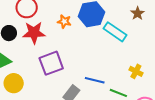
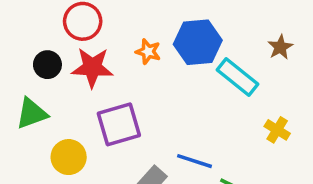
yellow cross: (136, 71) -> (277, 130), moved
yellow circle: (14, 83) -> (69, 157), moved

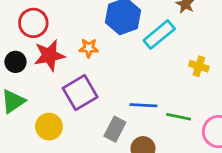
orange star: (148, 52) -> (89, 48), moved
cyan rectangle: (237, 77) -> (159, 35), turned -64

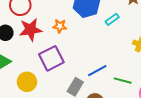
cyan rectangle: (159, 35) -> (112, 19), size x0.6
blue line: (143, 105) -> (97, 71), turned -36

